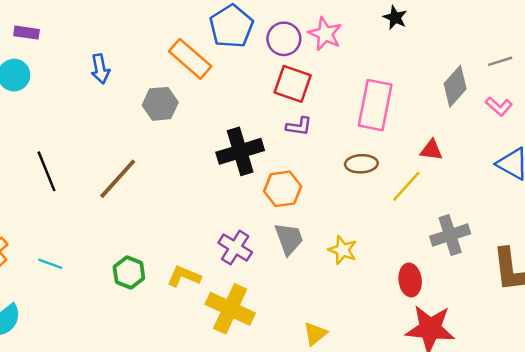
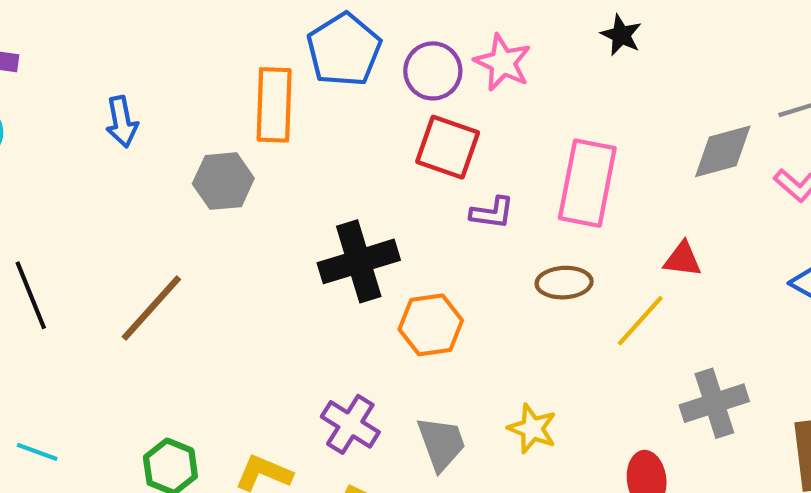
orange rectangle: (190, 59) -> (274, 105), turned 51
gray diamond: (455, 86) -> (723, 151), turned 33
purple L-shape: (299, 126) -> (492, 213), moved
gray trapezoid: (289, 239) -> (441, 443), moved

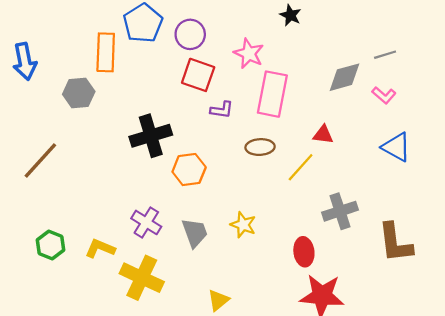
pink star: (503, 62) -> (249, 54), moved
blue arrow: (122, 122) -> (25, 61), size x1.4

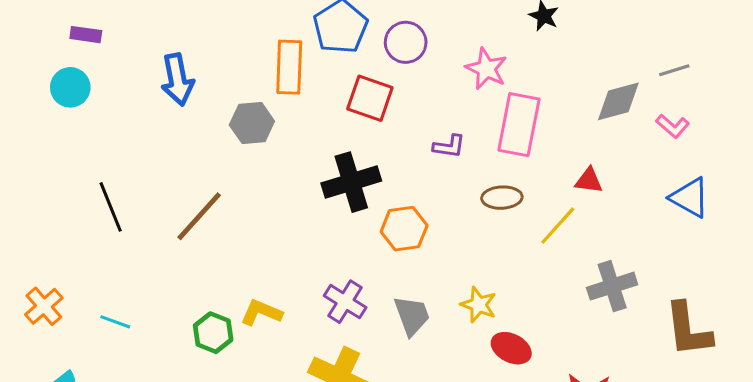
red square: (198, 75) -> (370, 98), moved
yellow L-shape: (100, 248) -> (261, 312), moved
red ellipse: (304, 252) -> (511, 348), moved, turned -56

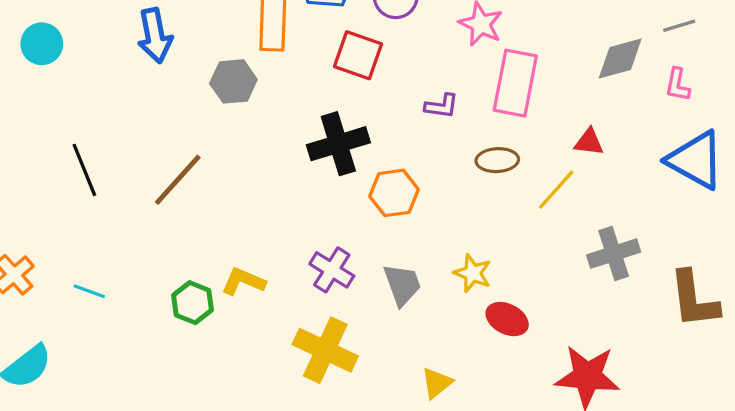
pink L-shape: (673, 126) -> (678, 85), turned 60
blue triangle: (690, 198) -> (696, 160), size x1.4

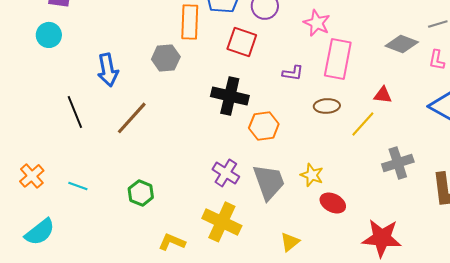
blue arrow: (155, 36) -> (108, 70), moved
gray diamond: (620, 59) -> (402, 44), turned 36
black cross: (338, 144) -> (230, 96), turned 30
yellow L-shape: (243, 281) -> (172, 242), moved
gray trapezoid: (402, 285) -> (269, 182), size x1.4

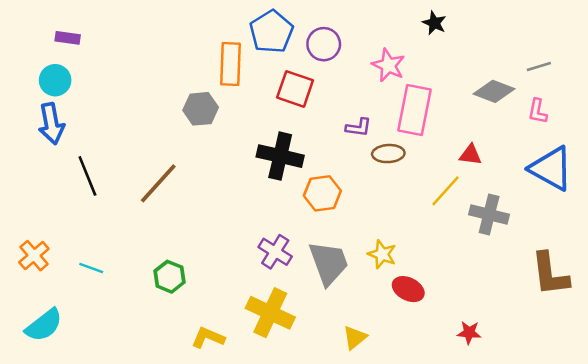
blue arrow: (108, 70) -> (51, 124), moved
brown ellipse: (327, 106) -> (388, 154), moved
gray cross: (398, 163) -> (489, 214), moved, turned 32
red star: (382, 238) -> (469, 333), size x0.5

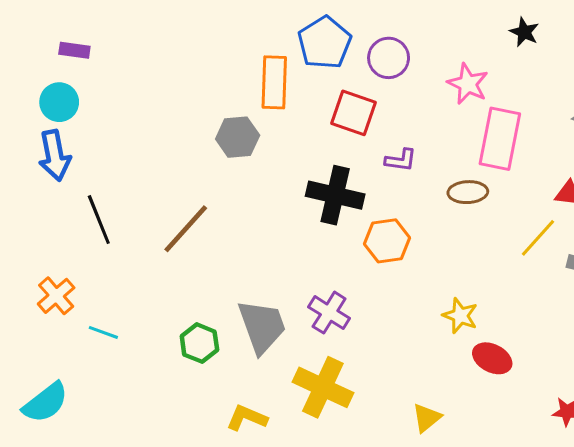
purple L-shape: (358, 127) -> (401, 160), moved
orange cross: (34, 256) -> (56, 296), moved
gray trapezoid: (329, 263) -> (262, 326), moved

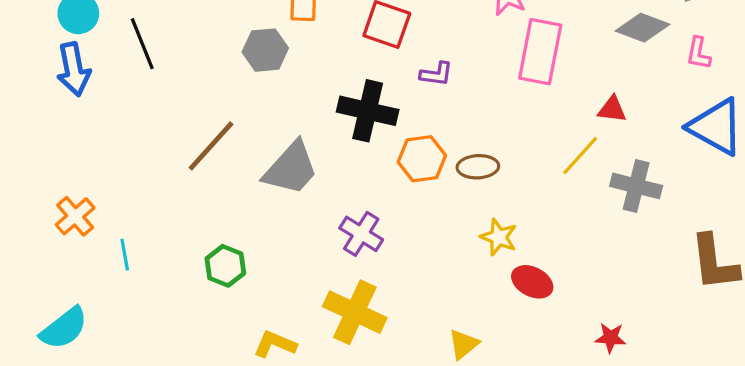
brown ellipse: (468, 192) -> (478, 167), moved
black line: (99, 220) -> (142, 44), moved
gray trapezoid: (262, 326) -> (291, 168), moved, turned 62
cyan line: (103, 332) -> (125, 255), turned 60

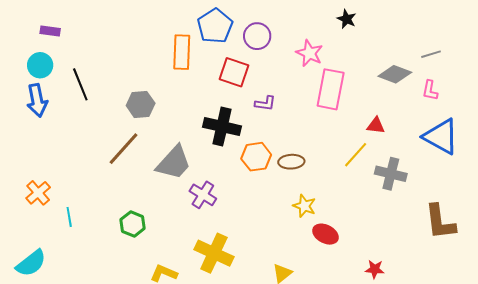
gray hexagon: (265, 50) -> (141, 104), moved
purple cross: (361, 234) -> (203, 195), moved

